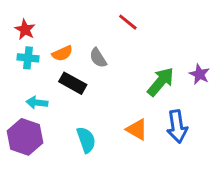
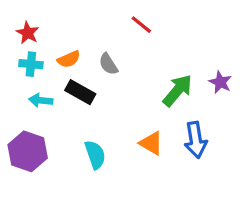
cyan arrow: (37, 103) -> (41, 100), moved

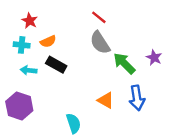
red star: (28, 33) -> (30, 21), moved
gray semicircle: (108, 64) -> (100, 43), moved, size x1.5
green arrow: (177, 90) -> (124, 63), turned -85
cyan semicircle: (95, 155) -> (73, 123), moved

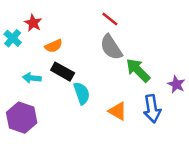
cyan cross: (22, 45) -> (13, 38), moved, turned 35
purple star: (154, 58) -> (176, 84), moved
cyan semicircle: (73, 123) -> (82, 93), moved

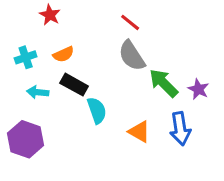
red star: (33, 23) -> (50, 15), moved
cyan cross: (13, 38) -> (26, 57), moved, turned 30
purple star: (176, 84) -> (198, 89), moved

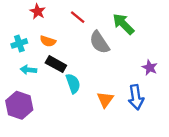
red line: (130, 22) -> (78, 17), moved
orange semicircle: (63, 54) -> (48, 41), turned 42
green arrow: (164, 83) -> (123, 24), moved
orange triangle: (139, 132) -> (105, 100), turned 36

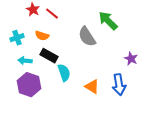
red line: (78, 17) -> (52, 14), moved
orange triangle: (105, 100) -> (92, 87), turned -35
purple hexagon: (19, 105) -> (29, 85), moved

